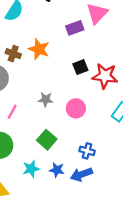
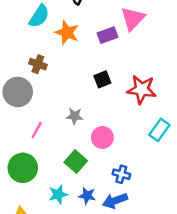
orange star: (39, 49) -> (67, 33), moved
black square: (80, 67) -> (102, 79), moved
pink circle: (76, 108) -> (102, 137), moved

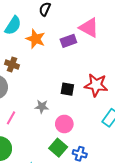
pink triangle: (133, 19) -> (89, 28), turned -45
black square: (102, 79) -> (67, 89), moved, turned 32
green square: (76, 162) -> (58, 148), moved

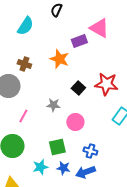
orange star: (36, 39) -> (59, 59), moved
black square: (67, 89) -> (78, 88), turned 32
green square: (58, 148) -> (57, 147), moved, turned 36

